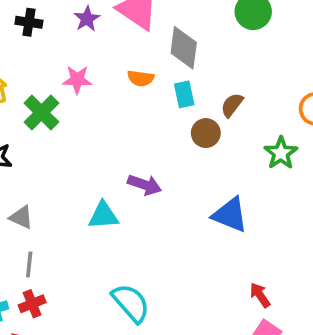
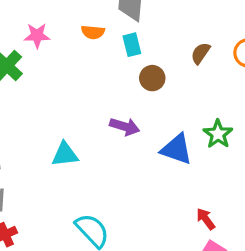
brown semicircle: (232, 105) -> (201, 53), moved
green star: (281, 153) -> (218, 134), moved
purple arrow: (145, 185) -> (125, 126), moved

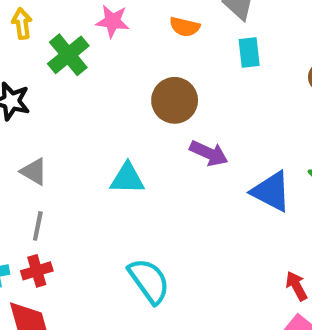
cyan rectangle: (132, 45) -> (249, 53), moved
brown circle: (152, 78) -> (175, 100), moved, size x1.4

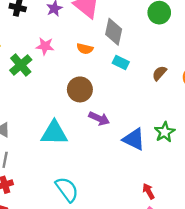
cyan rectangle: (249, 53) -> (121, 62), turned -56
cyan triangle: (127, 178) -> (54, 133), size x1.4

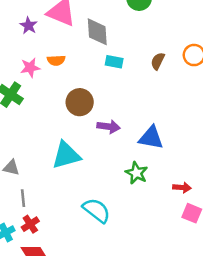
orange semicircle: (85, 49) -> (56, 60), moved
green star: (165, 132) -> (136, 173), moved
red arrow: (148, 191) -> (182, 188), turned 140

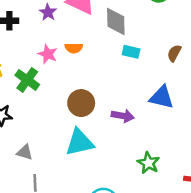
pink star: (30, 68) -> (48, 54), turned 30
brown circle: (80, 102) -> (81, 103), moved
blue triangle: (151, 138) -> (162, 97), moved

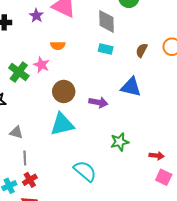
gray diamond: (116, 22) -> (107, 21), moved
pink star: (48, 54) -> (41, 65), moved
green star: (148, 163) -> (120, 142), turned 30

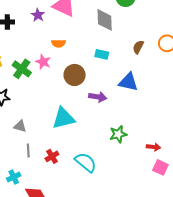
cyan rectangle: (106, 49) -> (102, 54), moved
brown circle: (64, 91) -> (75, 75), moved
red cross: (30, 180) -> (52, 156), moved

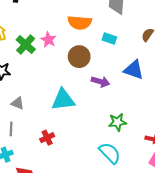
orange semicircle: (59, 43) -> (80, 23), moved, size x1.6
gray line: (28, 151) -> (11, 129), moved
cyan semicircle: (86, 162) -> (110, 153), moved

